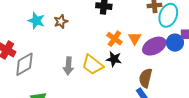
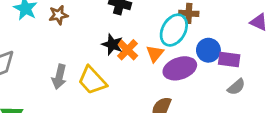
cyan ellipse: (168, 15) -> (174, 30), moved
blue circle: (175, 43) -> (208, 50), moved
black star: (114, 59) -> (112, 45), moved

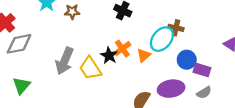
black star: (112, 45) -> (109, 55), moved
purple ellipse: (180, 68) -> (171, 89), moved
gray arrow: (59, 77) -> (65, 61), size x1.4

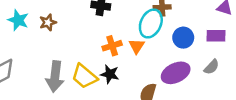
orange cross: (122, 49) -> (112, 46), turned 35
black star: (109, 55) -> (110, 74), moved
purple rectangle: (202, 70) -> (216, 36), moved

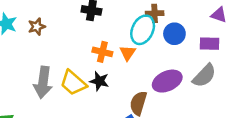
blue circle: (183, 38) -> (174, 34), moved
orange cross: (112, 46) -> (102, 52), turned 30
gray semicircle: (212, 67) -> (204, 76), size x1.5

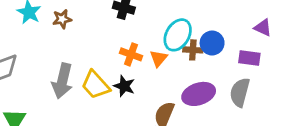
brown cross: (155, 13) -> (193, 50), moved
gray semicircle: (204, 76) -> (240, 92), turned 145

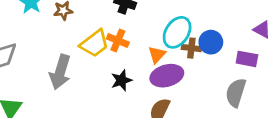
orange cross: (131, 54) -> (118, 40), moved
yellow trapezoid: (95, 85) -> (94, 44), moved, turned -88
black star: (124, 86) -> (121, 80), turned 30
purple ellipse: (199, 94) -> (167, 76), moved

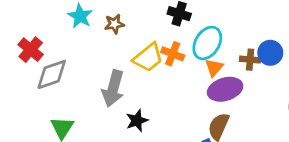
cyan ellipse: (177, 32) -> (207, 43), moved
black star: (121, 80) -> (137, 121), moved

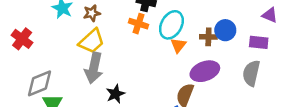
orange cross: (173, 54) -> (139, 24), moved
yellow trapezoid: (148, 58) -> (92, 41), moved
gray diamond: (52, 74) -> (40, 83), moved
purple ellipse: (225, 89) -> (205, 71), moved

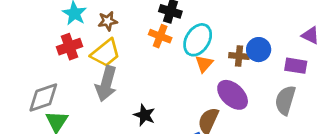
red cross: (22, 39) -> (69, 47), moved, turned 30
purple ellipse: (205, 71) -> (233, 95), turned 60
black star: (115, 94) -> (144, 115), moved, turned -30

